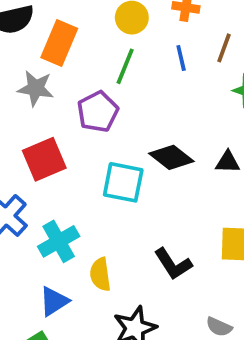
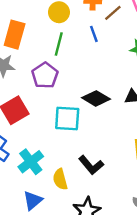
brown line: (224, 48) -> (113, 13), moved, turned 36
black L-shape: (173, 264) -> (91, 165), moved

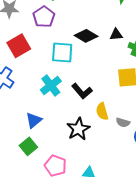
cyan cross: (31, 162) -> (51, 85), moved
yellow semicircle: (60, 179) -> (102, 111), moved

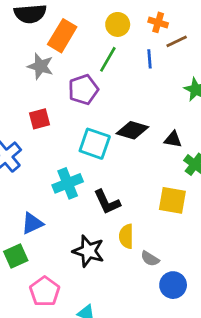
black diamond: (86, 36) -> (132, 130), turned -30
red square: (19, 46) -> (39, 119), size x0.7
black star: (78, 129) -> (88, 251), turned 30

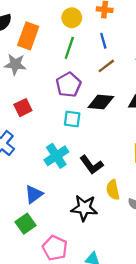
brown line: (177, 41) -> (106, 66), moved
purple pentagon: (83, 90) -> (69, 85), moved
cyan square: (95, 144) -> (72, 119), size x0.7

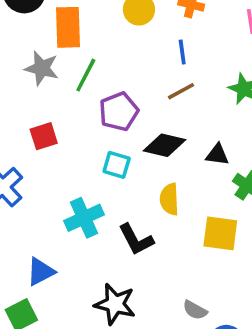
orange rectangle: (28, 36) -> (68, 27), turned -30
green line: (69, 48) -> (86, 75), moved
yellow semicircle: (113, 190) -> (169, 199), moved

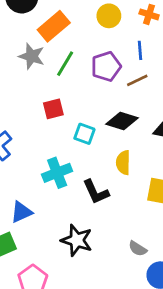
orange rectangle: (68, 27) -> (54, 26), turned 48
purple pentagon: (119, 112) -> (106, 66), moved
red square: (44, 136) -> (53, 109), moved

